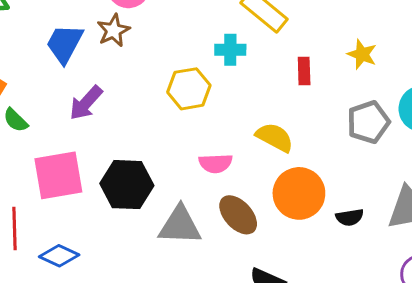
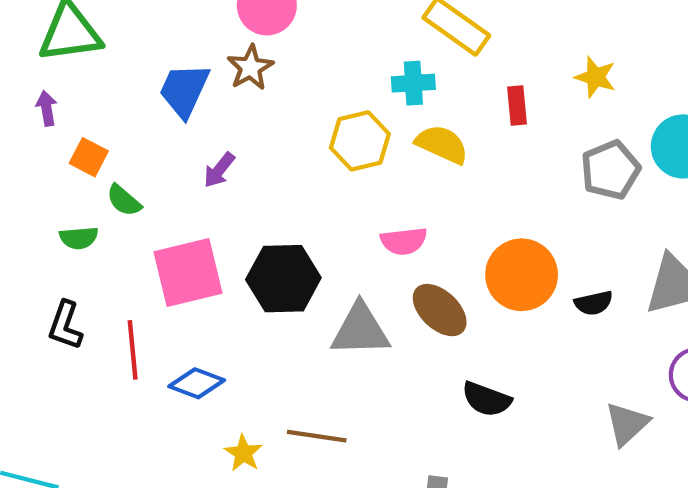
purple arrow: (86, 103) -> (219, 170), size x0.7
yellow semicircle: (275, 137) -> (442, 144), moved

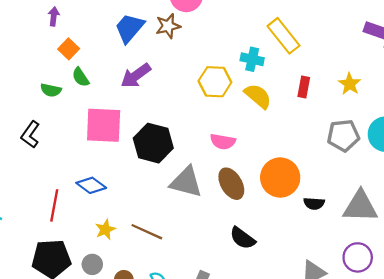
purple arrow: (219, 170) -> (136, 76), size x1.5
red line: (133, 350) -> (54, 205), moved

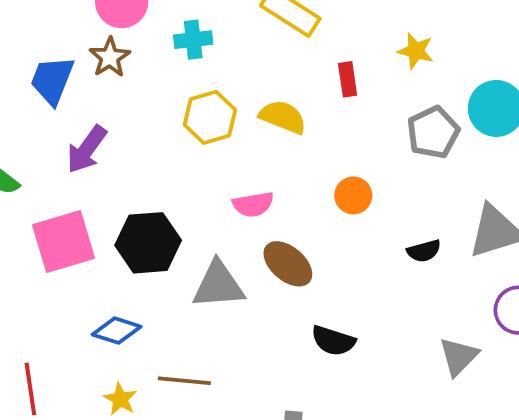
cyan cross: (252, 59) -> (193, 40), moved
orange circle: (280, 177) -> (353, 195), moved, size x0.6
blue diamond: (91, 185) -> (117, 331), moved

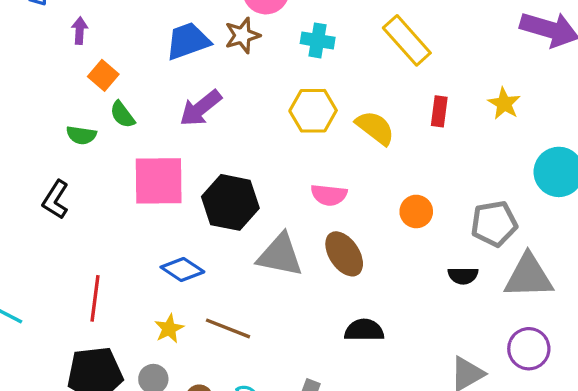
blue trapezoid: (52, 80) -> (188, 41), turned 33
gray pentagon: (433, 132) -> (494, 224), moved
black semicircle: (333, 341) -> (364, 330), turned 147

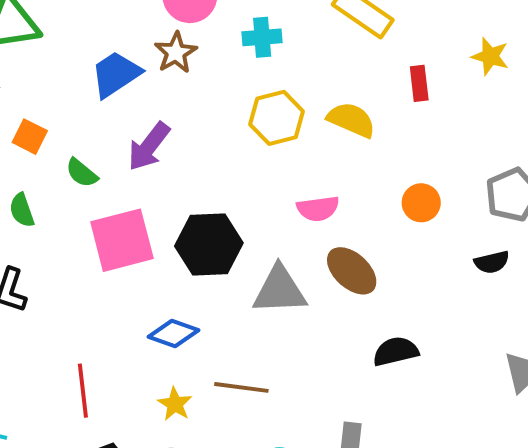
green semicircle: (122, 115) -> (82, 173), moved
green semicircle: (81, 135) -> (22, 210), turned 76

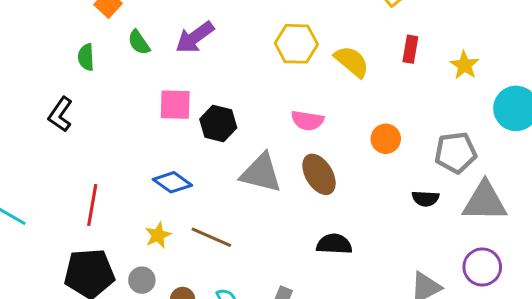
yellow star: (490, 56) -> (464, 65), moved
pink square: (122, 240) -> (175, 105), moved, size x0.7
black hexagon: (209, 244) -> (218, 124), size x0.7

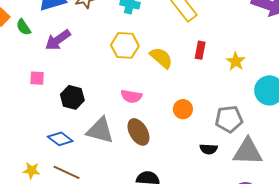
green semicircle: (139, 42) -> (23, 27), moved
pink square: (175, 105) -> (37, 78), moved, size x0.7
blue diamond: (172, 182) -> (60, 139), moved
yellow star: (158, 235) -> (31, 170), turned 30

